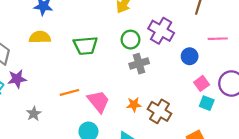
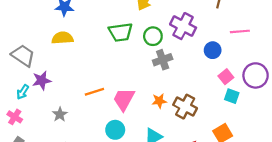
green trapezoid: (85, 46) -> (121, 32), moved
pink trapezoid: (98, 101) -> (124, 99), turned -110

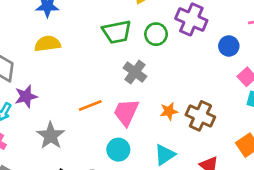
gray cross: (163, 60) -> (135, 72), moved, turned -30
gray star: (60, 114) -> (51, 136), size x1.5

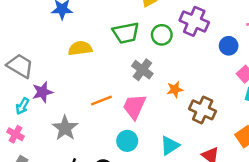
yellow semicircle: (48, 44) -> (80, 48), moved
orange star: (169, 111) -> (175, 89), moved

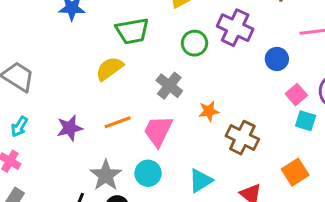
green trapezoid: (126, 33) -> (132, 31), moved
yellow semicircle: (80, 48) -> (110, 69), moved, turned -30
purple star: (42, 92) -> (70, 128), moved
gray star: (65, 128) -> (106, 175), moved

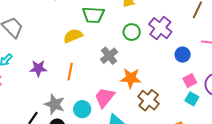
orange star: (209, 111) -> (131, 78), size x1.5
orange line: (118, 122) -> (70, 72), turned -72
pink trapezoid: (158, 131) -> (105, 98), moved
gray star: (106, 175) -> (55, 104), turned -30

